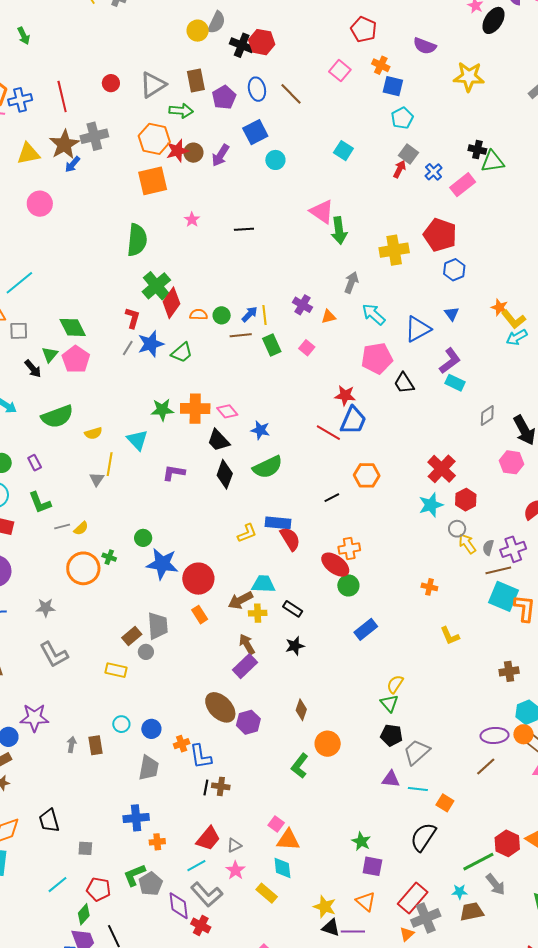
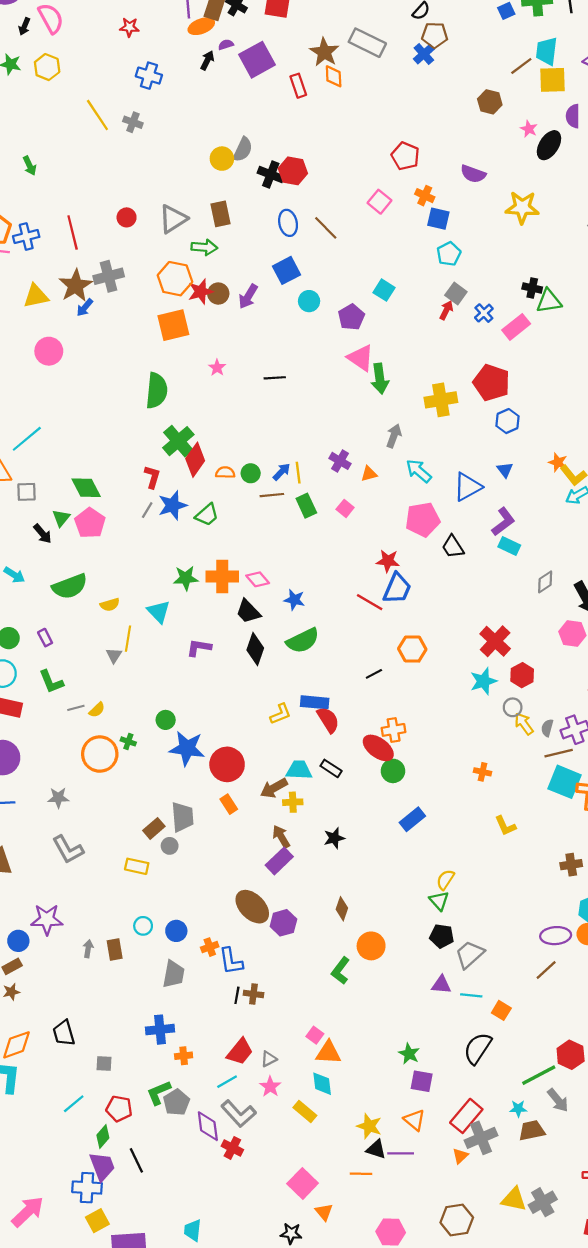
purple pentagon: (224, 97) -> (351, 317), moved
black rectangle: (293, 609) -> (331, 768), moved

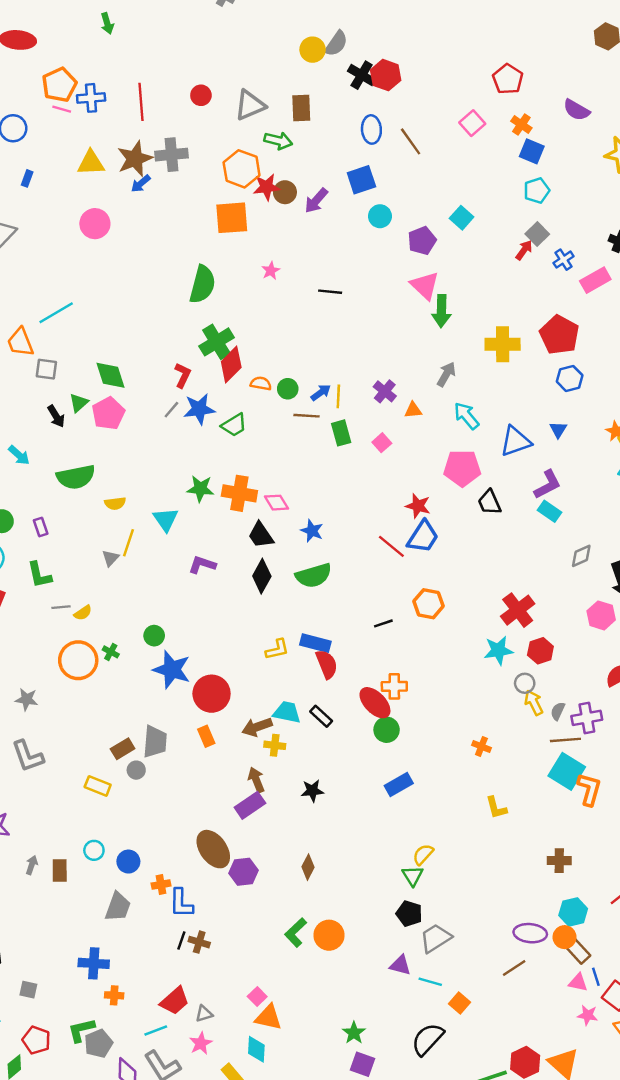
orange circle: (371, 946) -> (329, 935), moved

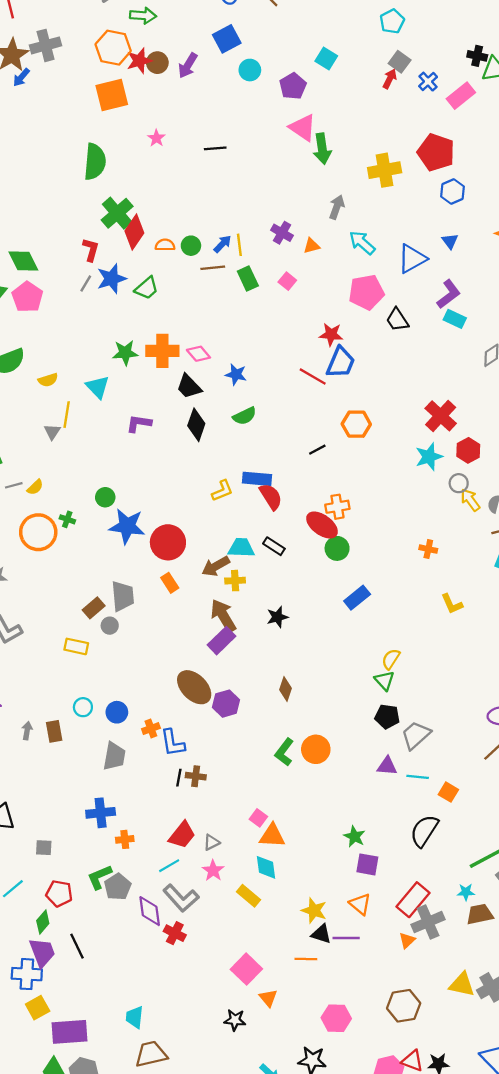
green semicircle: (314, 576) -> (245, 416), size x0.7
brown arrow: (256, 780) -> (223, 616), size x1.4

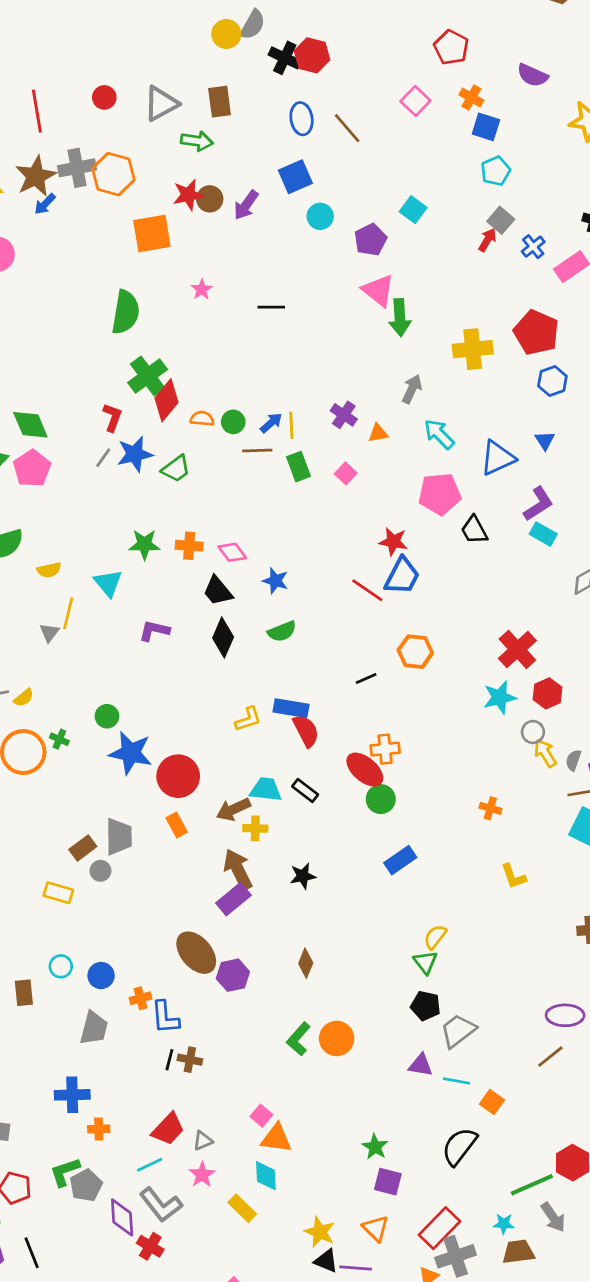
orange hexagon: (113, 48) -> (113, 174), moved
orange cross: (162, 351) -> (189, 546), size x0.7

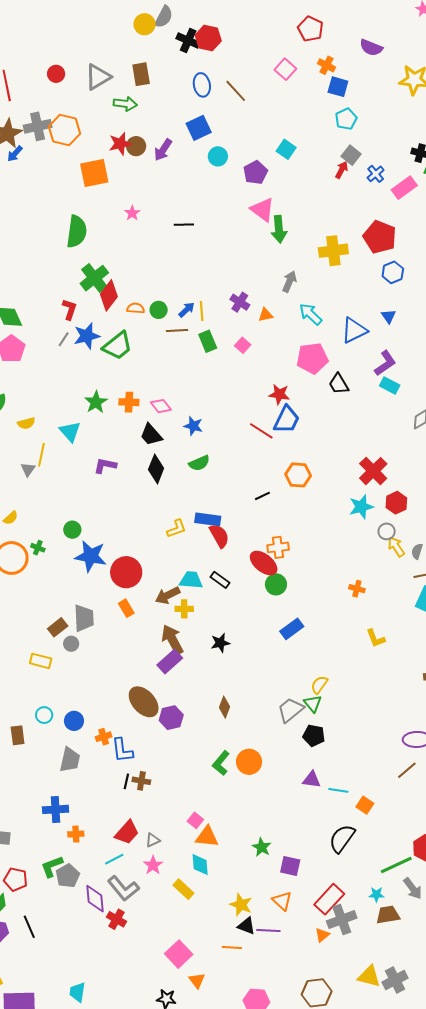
green trapezoid: (176, 469) -> (118, 346), size x1.4
green star: (144, 544) -> (96, 402), turned -30
gray trapezoid: (458, 1031) -> (290, 710), moved
green star: (375, 1147) -> (262, 847), moved

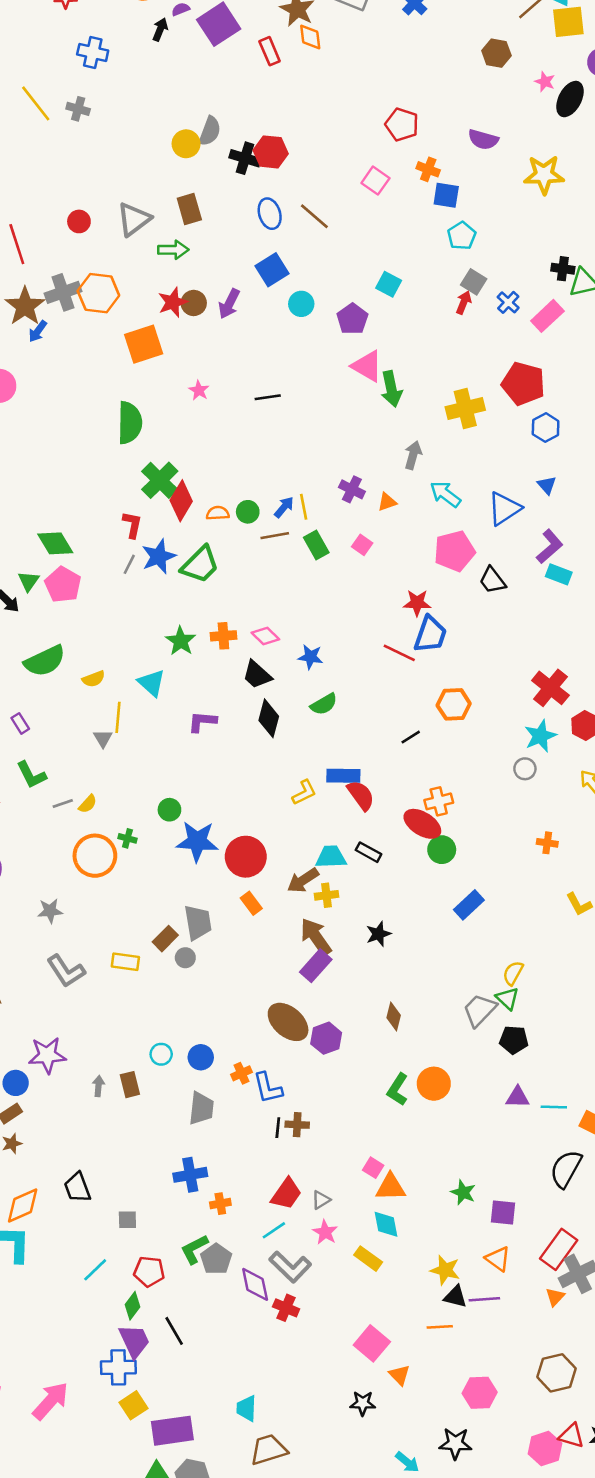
gray circle: (387, 531) -> (525, 769), moved
yellow rectangle: (41, 661) -> (125, 962), moved

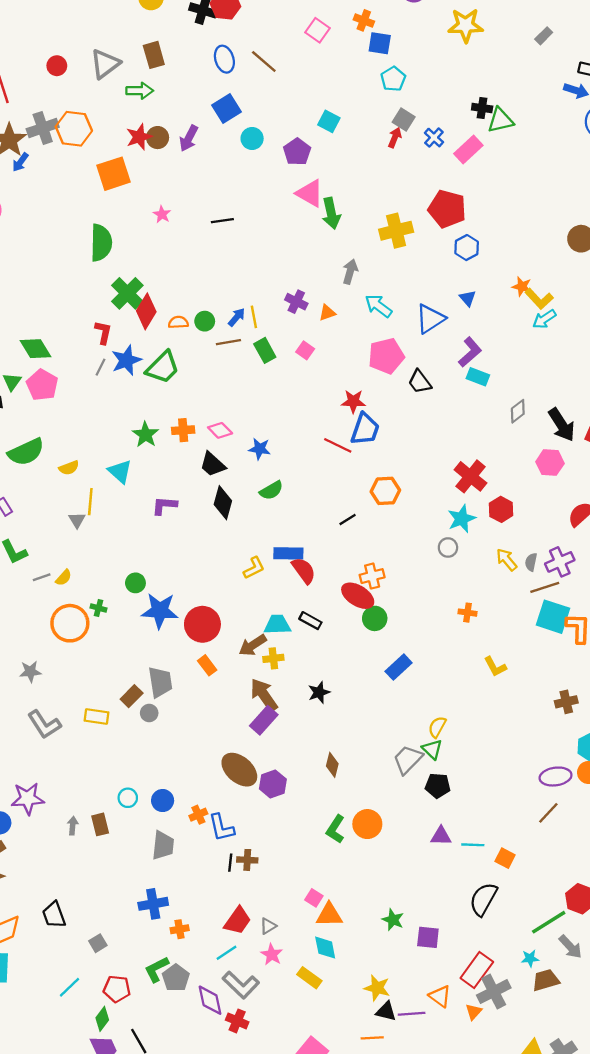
gray square: (127, 1220) -> (98, 943), turned -30
orange triangle: (498, 1259) -> (440, 996), moved

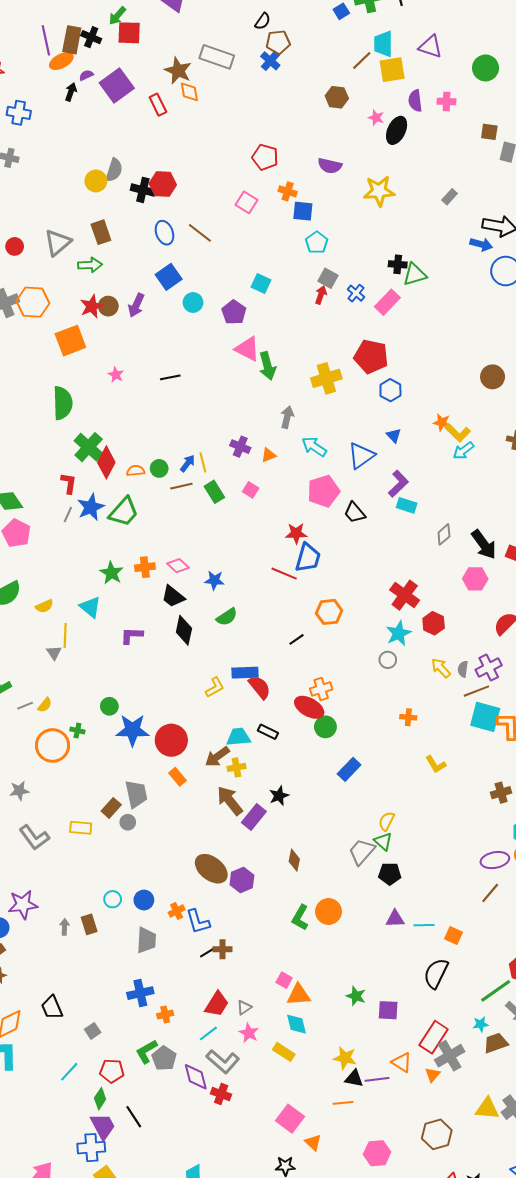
purple rectangle: (264, 720) -> (254, 817), moved
black line: (230, 863) -> (207, 952), turned 56

